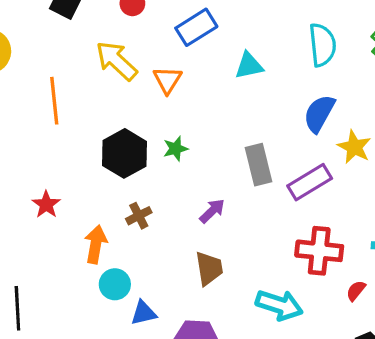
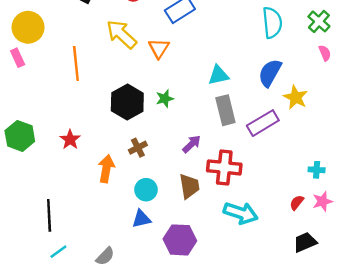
cyan triangle: (249, 66) -> (218, 75), moved
red cross: (319, 251) -> (224, 167), moved
cyan circle: (115, 284) -> (146, 190), moved

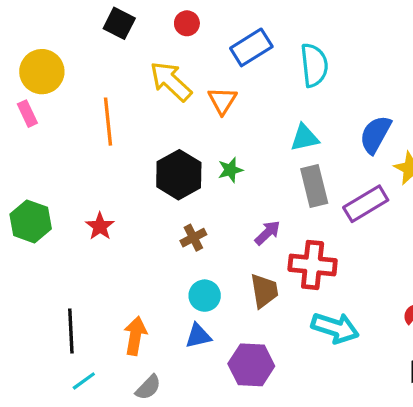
cyan semicircle: (272, 23) -> (314, 65), moved
orange arrow: (106, 169) -> (135, 336), moved

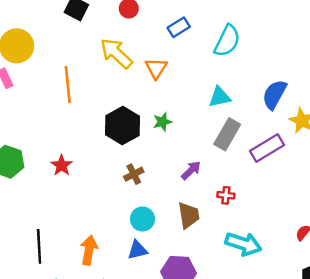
blue rectangle: (251, 47) -> (179, 27), size x0.7
cyan semicircle: (314, 65) -> (227, 41), turned 32
gray rectangle: (314, 186) -> (227, 134), turned 44
red cross: (313, 265) -> (226, 195), size x0.5

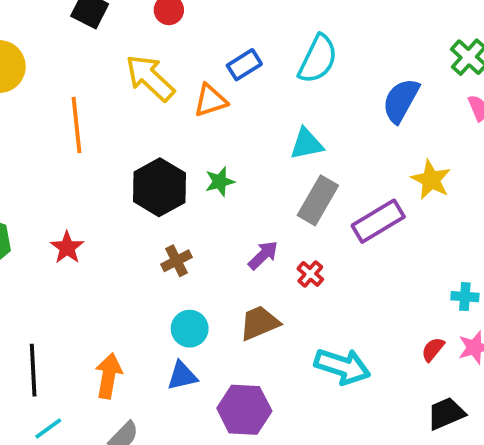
blue rectangle: (179, 27) -> (244, 65), moved
orange triangle: (156, 68) -> (210, 100), turned 40
blue semicircle: (274, 94) -> (401, 100), moved
red cross: (226, 195) -> (310, 274), moved, turned 35
brown trapezoid: (189, 215) -> (259, 323), turned -104

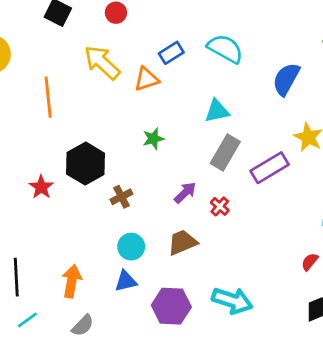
cyan semicircle: (318, 59) -> (225, 49), turned -87
black hexagon: (159, 187) -> (85, 164), moved
cyan arrow: (342, 366) -> (232, 301), moved

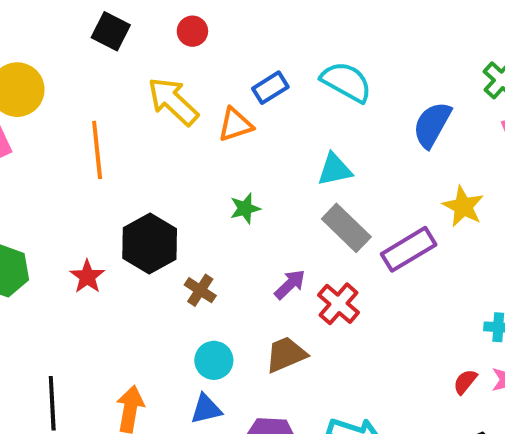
gray rectangle: (225, 152) -> (346, 228), turned -76
brown cross: (121, 197) -> (200, 290), turned -30
red cross: (220, 206) -> (339, 304), size x1.5

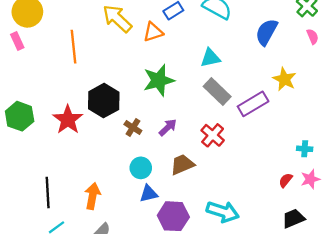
green star: (245, 208) -> (159, 80), size x1.8
red star: (87, 277) -> (68, 120), size x1.5
purple arrow: (290, 284) -> (168, 127), moved
blue triangle: (206, 409) -> (149, 194), moved

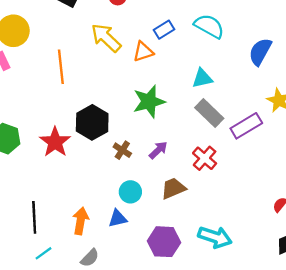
blue triangle: (149, 194) -> (118, 219), moved

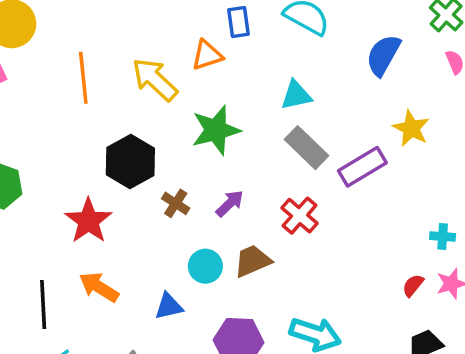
blue rectangle: (164, 30) -> (239, 22), turned -66
yellow arrow: (106, 38) -> (155, 80), moved
red star: (55, 142) -> (88, 221), moved
cyan circle: (130, 192) -> (205, 266), moved
orange arrow: (81, 221) -> (99, 287), moved, turned -68

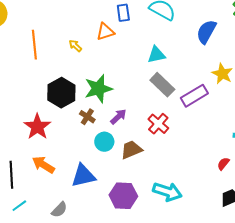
yellow arrow: (155, 80) -> (75, 46), size x0.5
green star: (216, 130) -> (98, 89), moved
cyan circle: (205, 266) -> (104, 142), moved
blue triangle: (169, 306) -> (83, 176), size x1.5

